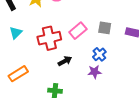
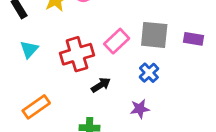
gray square: (105, 28) -> (154, 35), size x1.5
purple star: (95, 72) -> (140, 109), moved

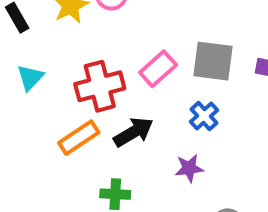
black arrow: (101, 85) -> (133, 132), size x1.4
orange rectangle: (36, 107) -> (79, 138), moved

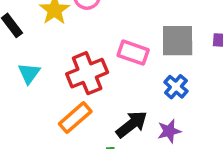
pink rectangle: (158, 69) -> (133, 53), turned 68
black arrow: (133, 132) -> (132, 124), moved

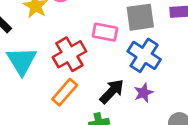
cyan triangle: (29, 73) -> (22, 61), size x1.6
blue cross: (176, 87) -> (144, 55), size x1.6

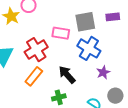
black arrow: (112, 91) -> (67, 75), turned -84
purple star: (144, 93) -> (103, 72), moved

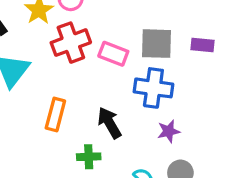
blue cross: (89, 48) -> (153, 88), turned -35
red cross: (36, 50) -> (71, 43), moved
orange rectangle: (34, 76) -> (55, 115), turned -36

